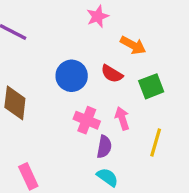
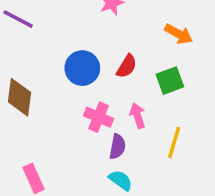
orange arrow: (133, 45) -> (179, 34), moved
red semicircle: (112, 74) -> (127, 66), turned -90

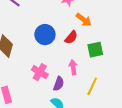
orange arrow: (179, 34) -> (84, 20), moved
pink cross: (98, 117) -> (40, 72), moved

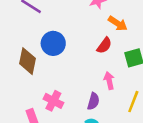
blue circle: (45, 35) -> (53, 43), moved
pink cross: (40, 72) -> (53, 101), moved

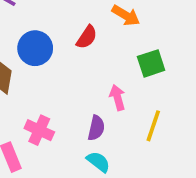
red semicircle: (104, 45) -> (87, 37), moved

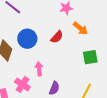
pink arrow: (117, 98) -> (39, 69), moved

